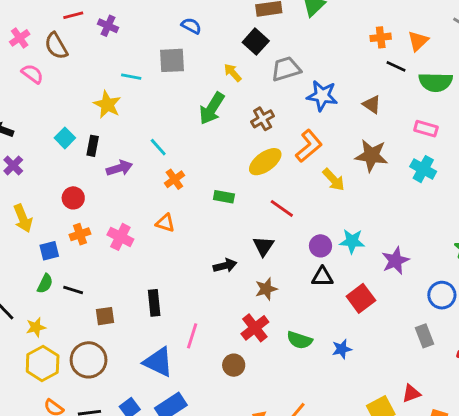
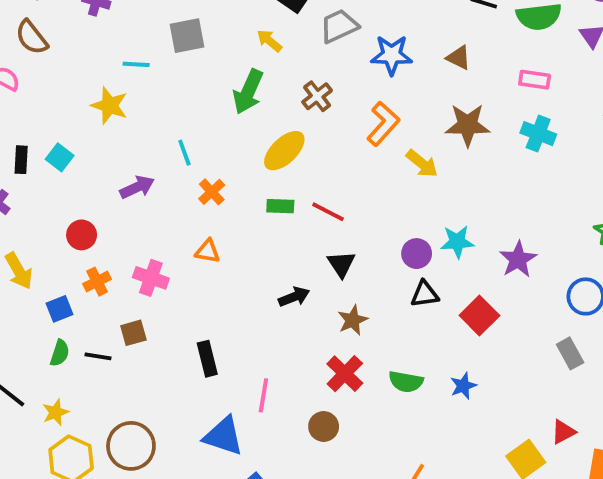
black rectangle: (93, 146) -> (21, 160), moved
cyan line: (158, 147) -> (184, 153), turned 30
yellow ellipse: (265, 162) -> (284, 151), moved
red line: (282, 208) -> (328, 212), moved
brown square: (105, 316) -> (133, 333), moved

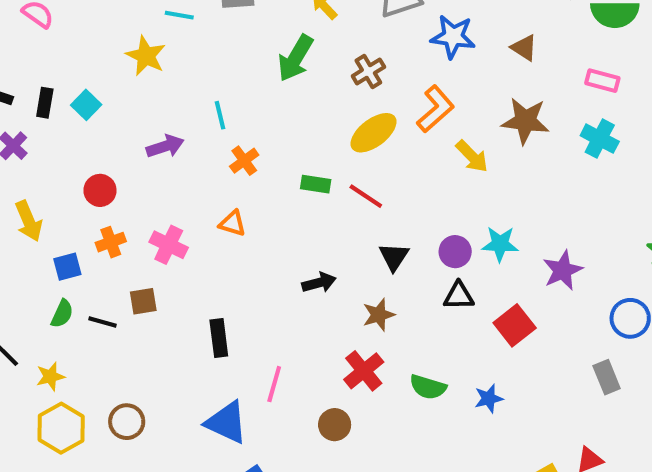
yellow ellipse: (284, 151) -> (374, 133), moved
black triangle: (341, 264) -> (394, 257), moved
brown circle: (131, 446) -> (127, 422), size x0.7

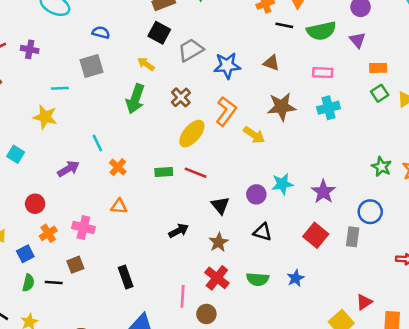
cyan cross: (600, 139) -> (329, 108), turned -30
black triangle: (459, 296) -> (262, 232), moved, turned 30
red square: (515, 325) -> (316, 235), moved
gray rectangle: (607, 377) -> (353, 237), moved, turned 42
pink line: (274, 384) -> (183, 296), moved

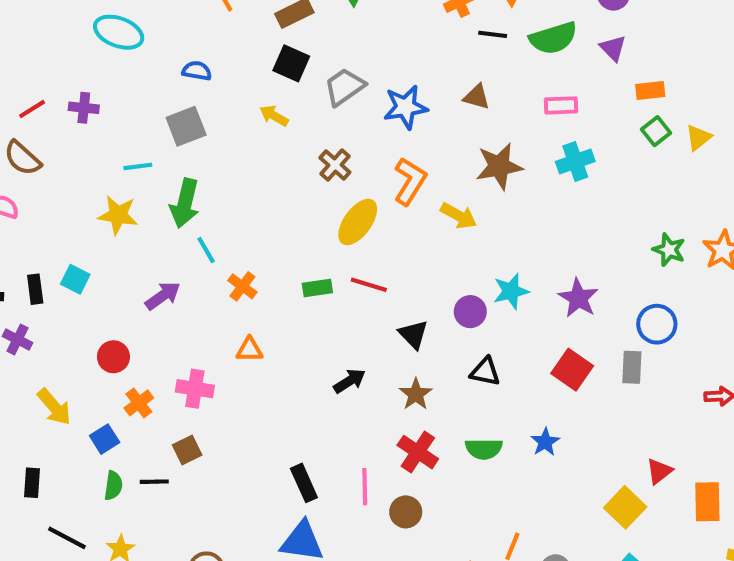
green arrow: (135, 99) -> (185, 203), moved
black rectangle: (126, 277) -> (304, 483), moved

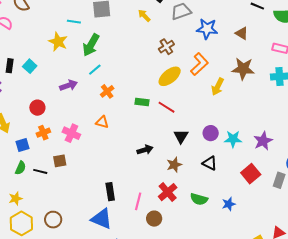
yellow arrow: (459, 216) -> (218, 87), turned 72
cyan line: (206, 250) -> (95, 70), turned 64
cyan star: (511, 291) -> (233, 139), moved

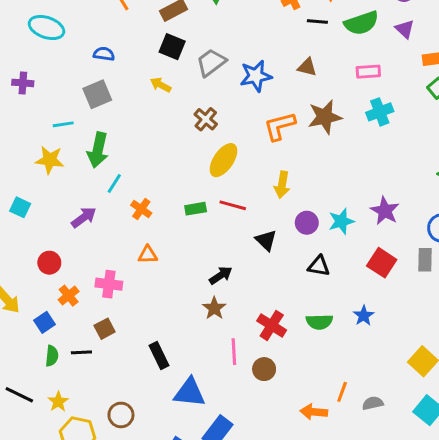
orange L-shape: (199, 64) -> (280, 126), moved, turned -135
yellow arrow: (218, 87) -> (282, 185), moved
brown star: (174, 165) -> (214, 308), moved
black rectangle: (110, 192) -> (159, 356), moved

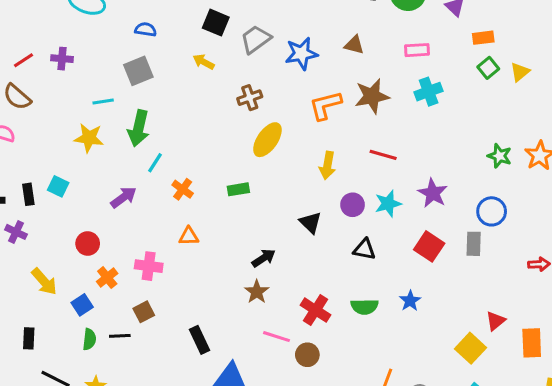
brown cross: (206, 119) -> (250, 98), turned 30
red line: (233, 205) -> (383, 155), moved
pink line: (234, 352) -> (276, 337), turned -70

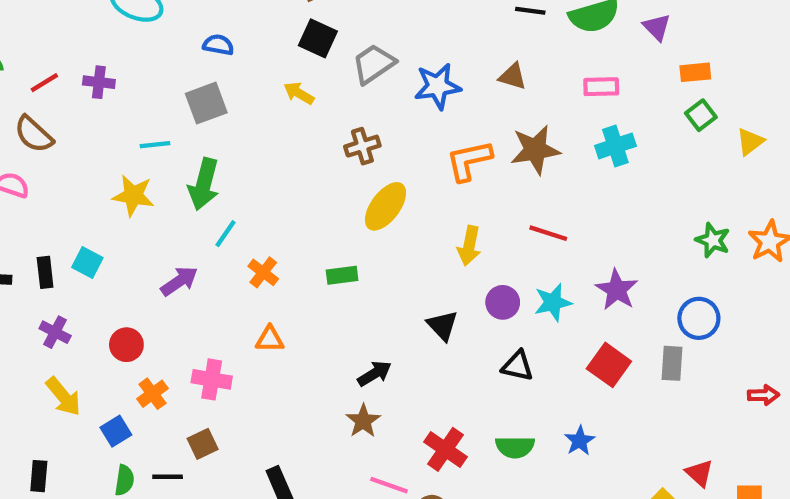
yellow triangle: (520, 72) -> (750, 142), moved
purple cross: (16, 232) -> (55, 332), moved
red triangle: (496, 321) -> (699, 473), turned -40

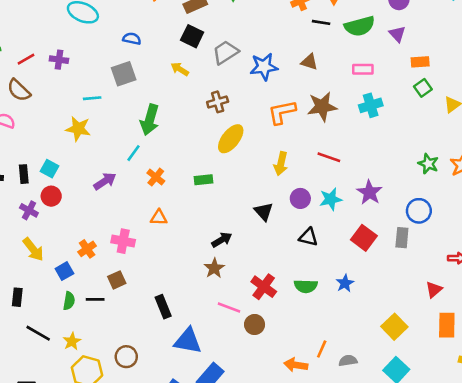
green arrow: (204, 184) -> (150, 120), moved
red circle: (126, 345) -> (51, 196), moved
red triangle: (699, 473) -> (434, 290), moved, turned 36

